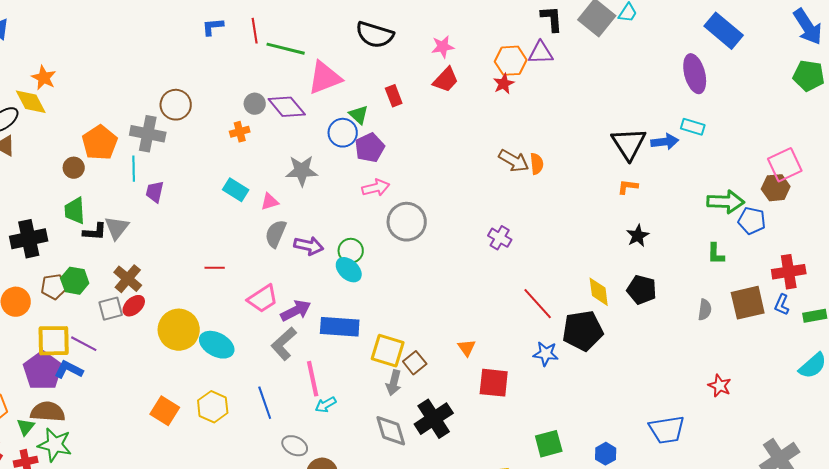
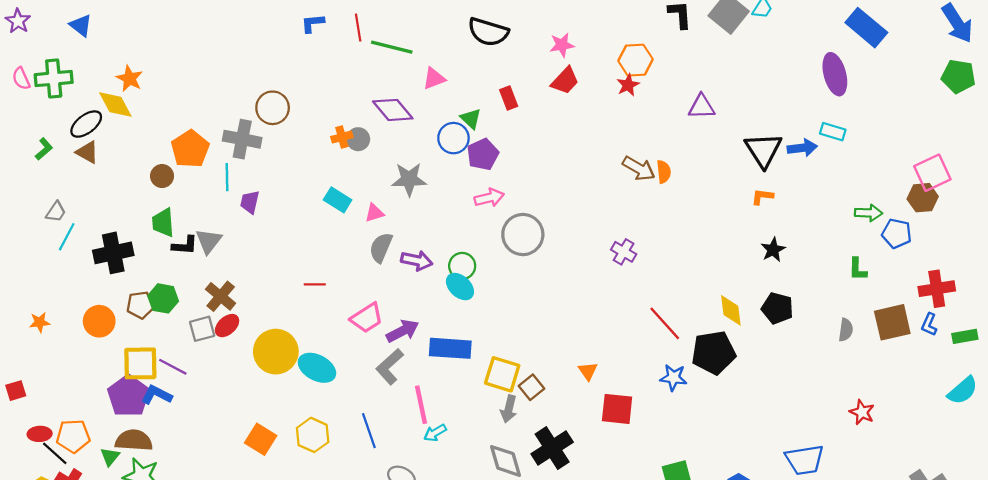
purple triangle: (541, 53) -> (702, 107), moved
pink triangle: (325, 78) -> (434, 79), size x0.6
gray circle: (255, 104) -> (358, 139), moved
green arrow: (726, 202) -> (868, 213), size x0.7

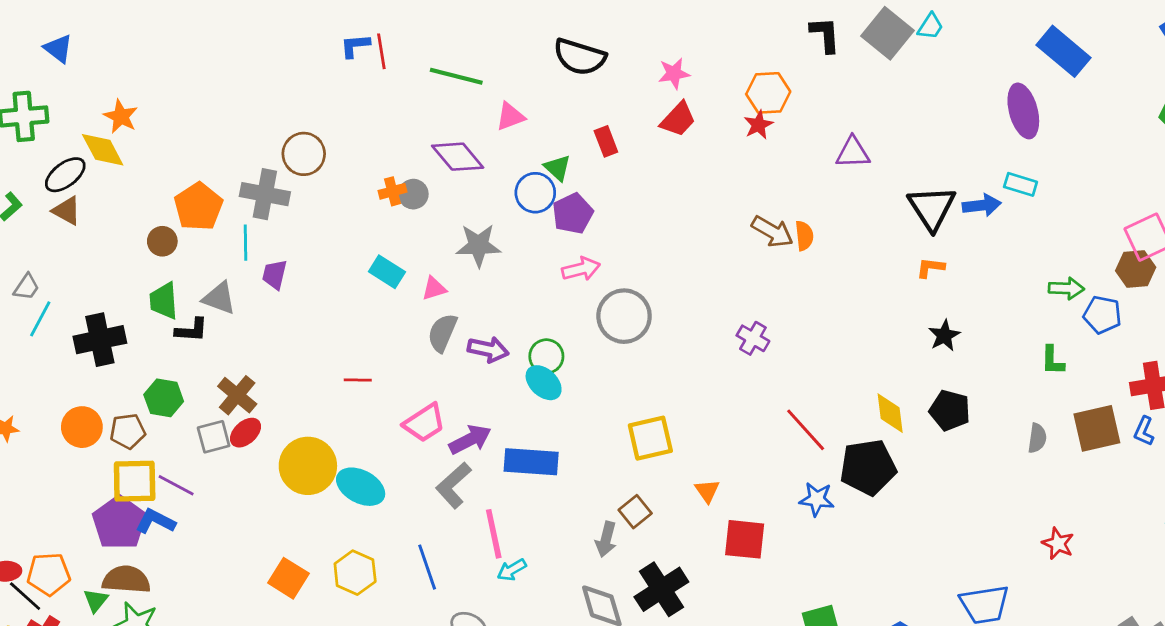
red line: (358, 28) -> (381, 51), moved
gray triangle: (209, 241) -> (219, 298), moved, turned -48
brown pentagon: (140, 305) -> (128, 431), moved
yellow square: (502, 374) -> (650, 438), moved, turned -30

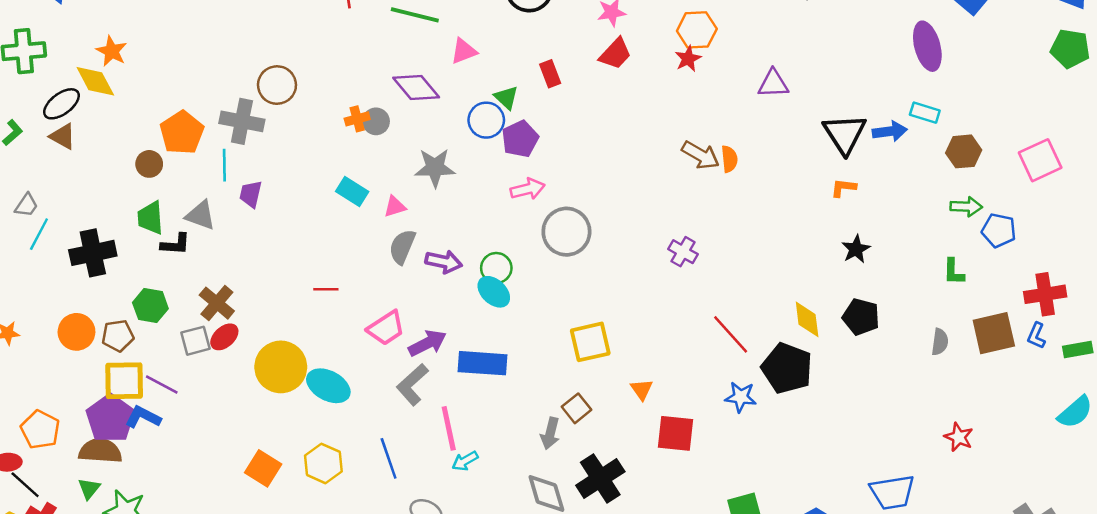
brown hexagon: (1136, 269) -> (964, 151), moved
black pentagon: (868, 467) -> (787, 368), turned 30
orange pentagon: (49, 574) -> (40, 430), moved, turned 30
brown semicircle: (126, 580) -> (100, 451), moved

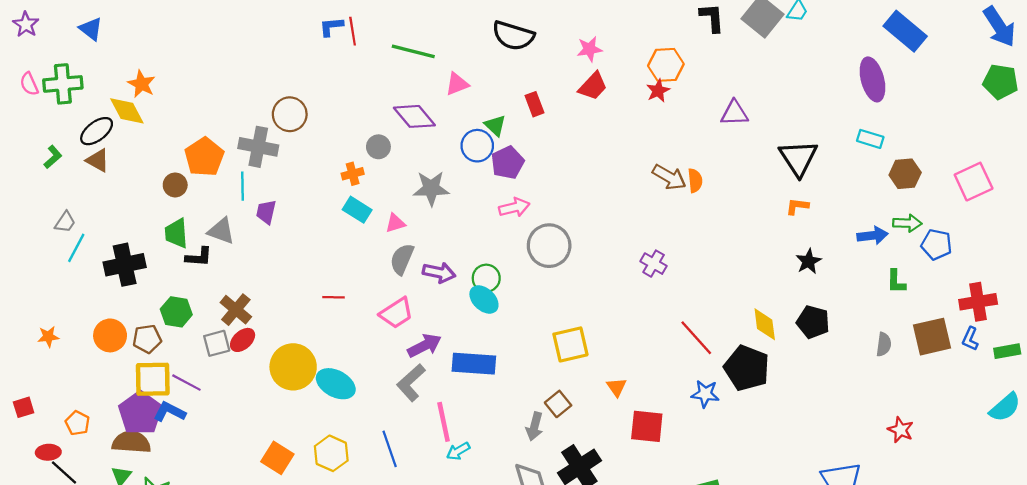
orange cross: (357, 119) -> (353, 174), moved
blue arrow: (890, 131) -> (872, 236), moved
pink trapezoid: (386, 328) -> (396, 313), moved
orange pentagon: (40, 430) -> (77, 423), size x0.7

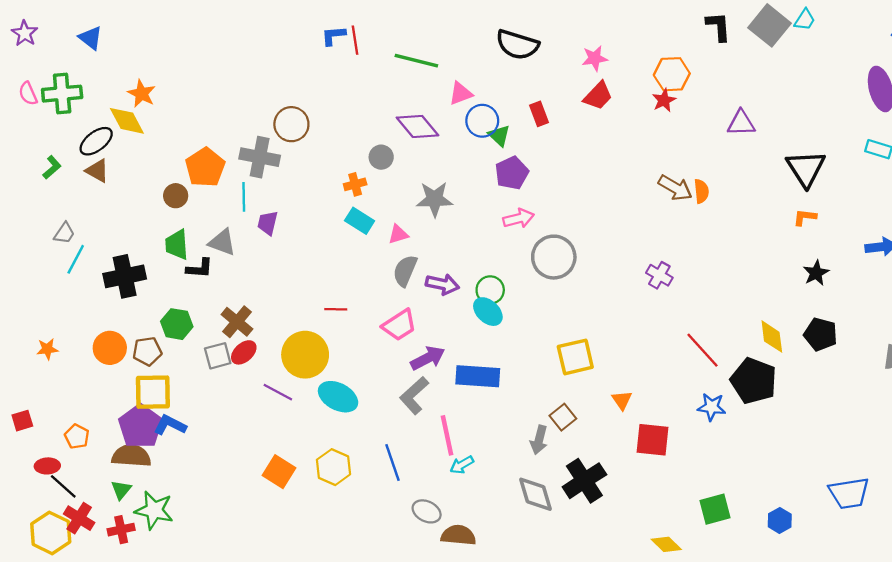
blue circle: (477, 146) -> (482, 121), moved
yellow circle: (293, 367) -> (305, 355), moved
purple line: (186, 383) -> (278, 392), moved

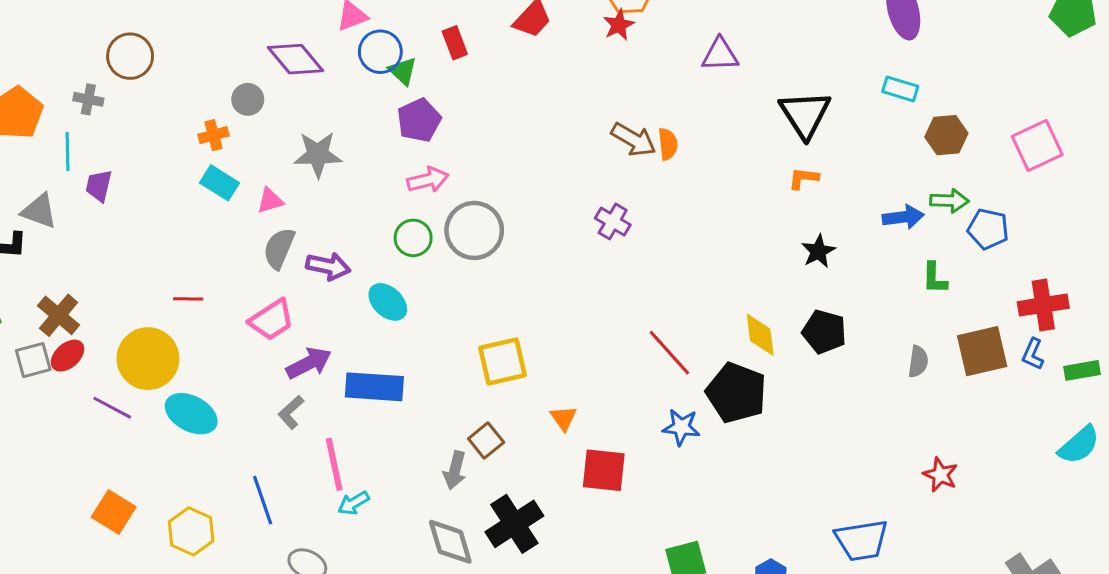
gray cross: (260, 157) -> (88, 99), size x0.6
purple cross: (659, 275) -> (613, 222), moved
green circle: (490, 290) -> (413, 238), moved
gray L-shape: (414, 396) -> (291, 412), size x0.7
yellow hexagon: (333, 467) -> (191, 531), moved

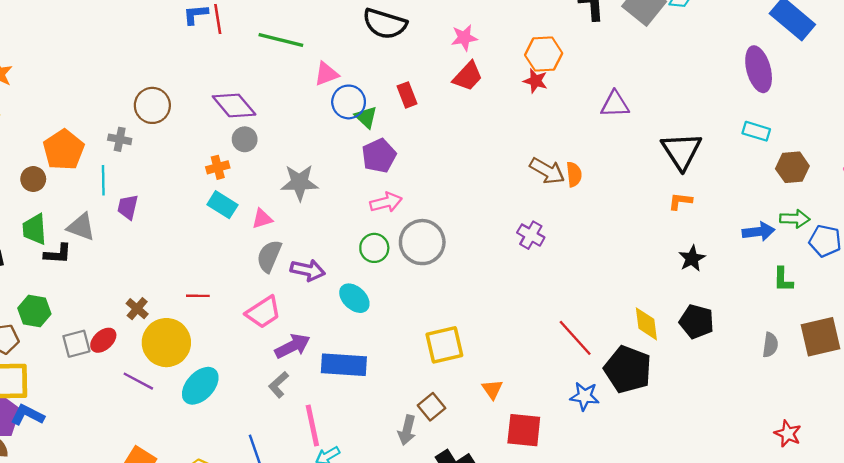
red star: (619, 25) -> (535, 81), turned -30
purple diamond: (295, 59) -> (234, 105), moved
brown cross: (59, 315) -> (137, 309), moved, size x0.7
cyan ellipse: (191, 414) -> (200, 386), turned -75

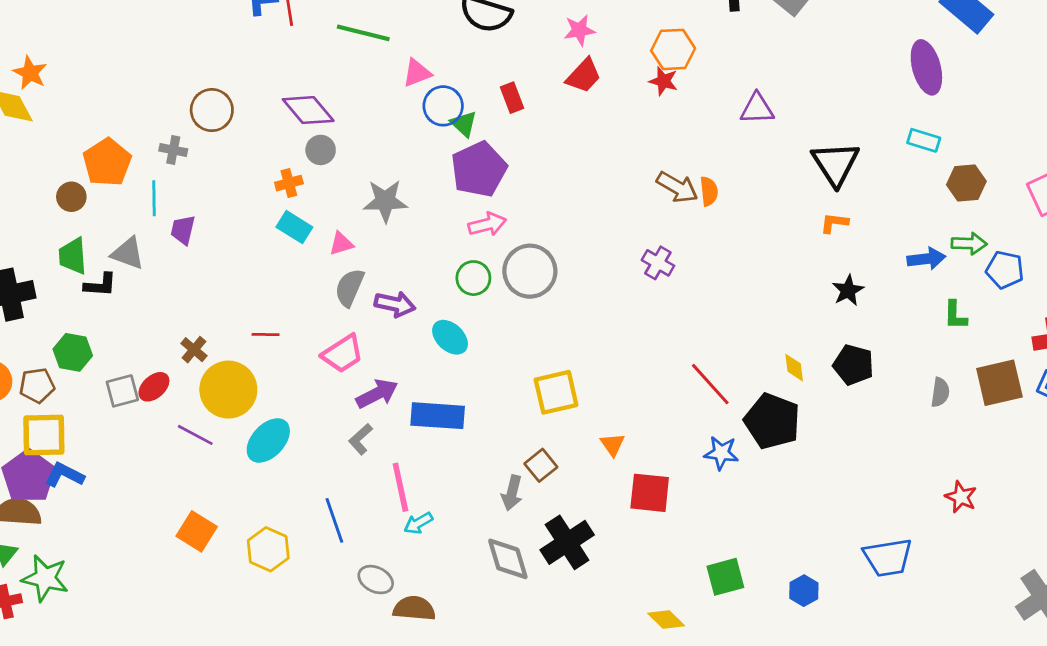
purple pentagon: (379, 156) -> (479, 169), size x1.4
yellow diamond: (646, 324) -> (794, 368), size x0.7

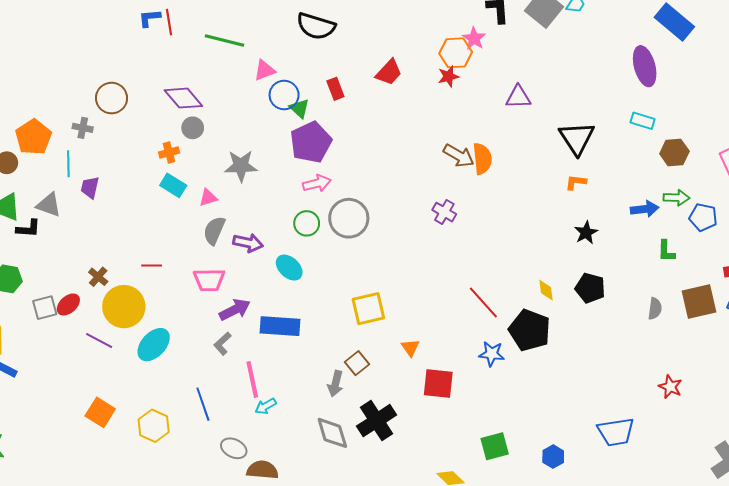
pink star: (579, 30) -> (474, 38), moved, turned -30
red star: (663, 81) -> (448, 76), turned -30
orange semicircle: (709, 191) -> (482, 159), size x1.4
pink trapezoid: (343, 354) -> (209, 280), turned 32

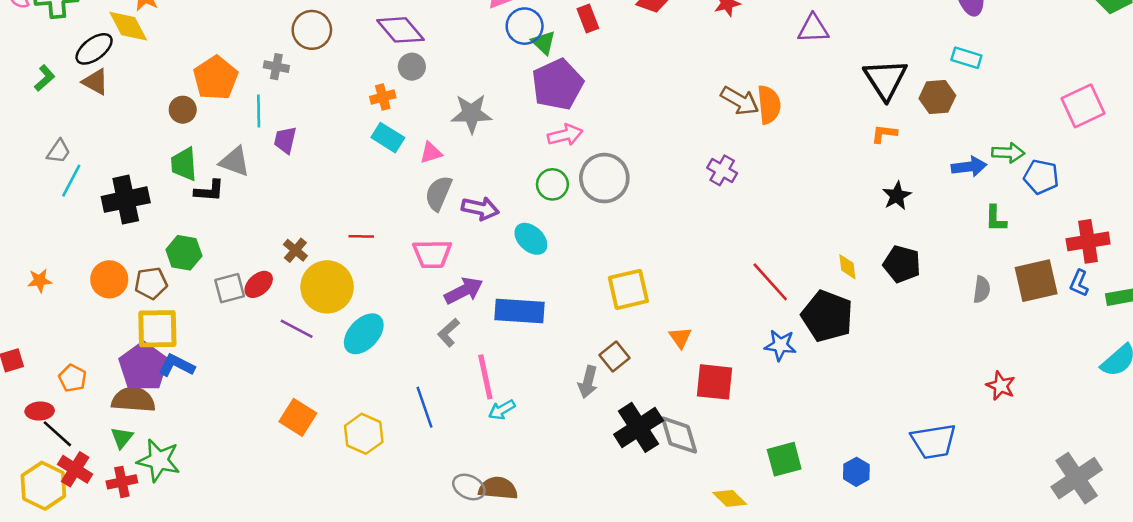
brown hexagon: (674, 152) -> (937, 97), moved
gray diamond: (332, 433) -> (679, 435), moved
gray ellipse: (234, 448) -> (469, 487), moved

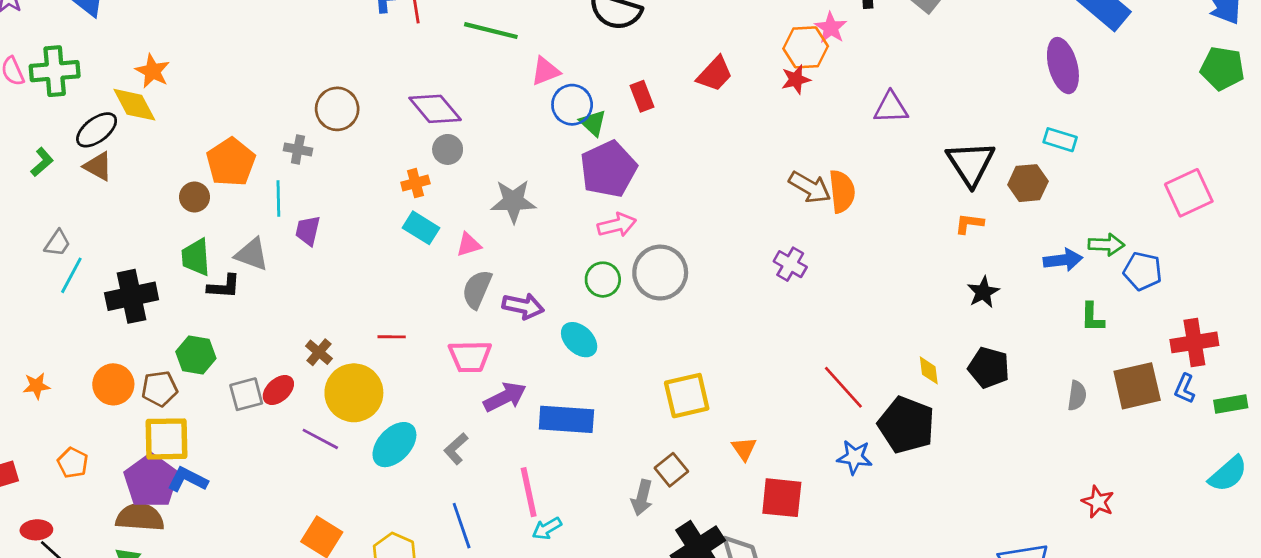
gray L-shape: (449, 333) -> (456, 449), moved
orange pentagon: (73, 378) -> (73, 463), moved

